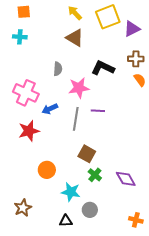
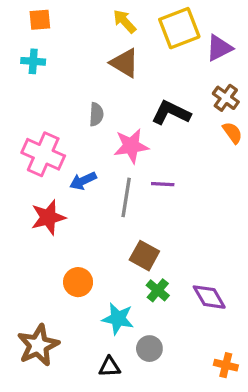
brown cross: (136, 59) -> (226, 98), turned 35
brown star: (23, 208) -> (38, 345), size x1.4

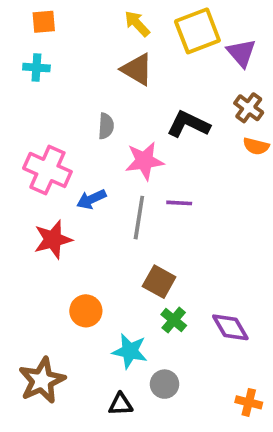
purple triangle: (219, 48) -> (241, 53), turned -44
orange semicircle: (232, 133) -> (256, 146), turned 140

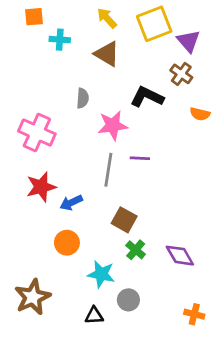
cyan cross: (36, 68) -> (60, 40), moved
brown cross: (249, 108) -> (181, 74), moved
blue arrow: (91, 199) -> (71, 203), moved

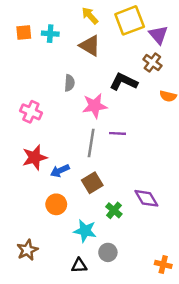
orange square: (34, 17) -> (24, 32), moved
pink cross: (37, 133) -> (31, 112), size x0.7
brown square: (124, 220) -> (92, 183), moved, turned 30
purple diamond: (180, 256) -> (146, 198), moved
brown star: (33, 297) -> (27, 250), size x0.7

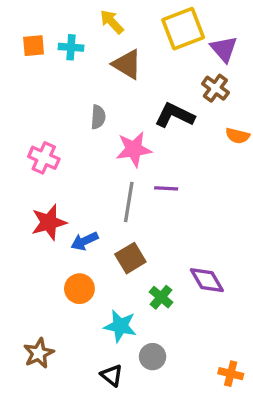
yellow arrow: (90, 16) -> (112, 22), moved
black triangle: (79, 266) -> (112, 375), turned 42

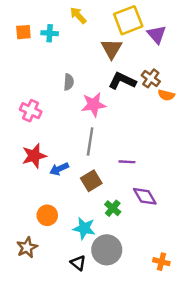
brown triangle: (127, 64) -> (111, 49), moved, turned 30
brown cross: (215, 88) -> (151, 78), moved
purple line: (166, 188) -> (127, 162), moved
orange circle: (79, 289) -> (47, 215), moved
gray circle: (153, 357) -> (107, 250), size x1.6

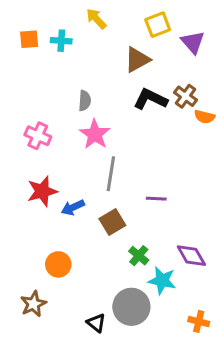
yellow square: (128, 20) -> (158, 25), size x0.7
brown triangle: (111, 49) -> (137, 60), turned 30
pink star: (94, 105) -> (95, 134), moved, turned -30
purple diamond: (145, 196) -> (191, 256), moved
cyan star: (84, 228) -> (162, 280), moved

